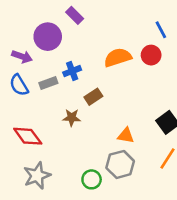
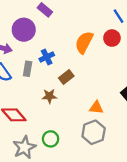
orange semicircle: (118, 57) -> (84, 42), turned -40
gray rectangle: (48, 83) -> (28, 69), turned -56
green circle: (92, 179) -> (51, 139), moved

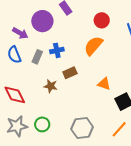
red circle: (112, 38) -> (102, 20), moved
orange triangle: (96, 108) -> (104, 84), moved

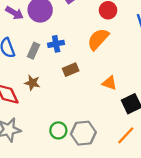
purple arrow: (20, 33) -> (14, 13), moved
brown star: (51, 86) -> (32, 83), moved
green circle: (42, 124) -> (58, 130), moved

